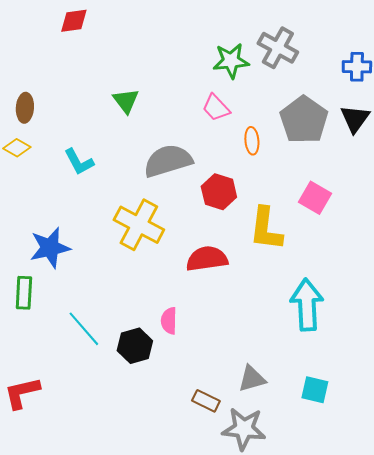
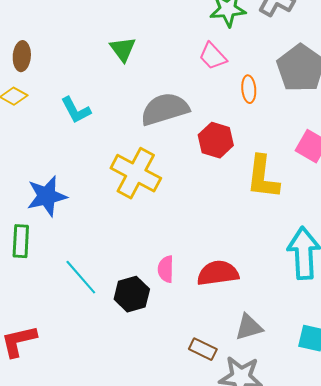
red semicircle: (207, 259) -> (218, 273), moved

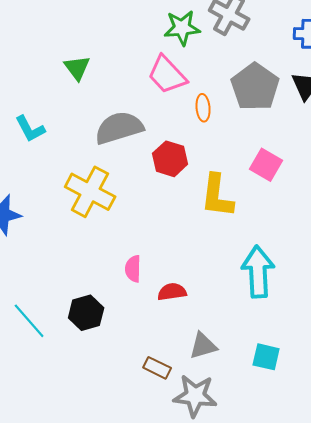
pink trapezoid: (213, 56) -> (167, 75), size x1.4
pink semicircle: (166, 269) -> (133, 269), moved
red semicircle: (218, 273) -> (172, 292), size x0.7
cyan line: (81, 277) -> (29, 321), moved

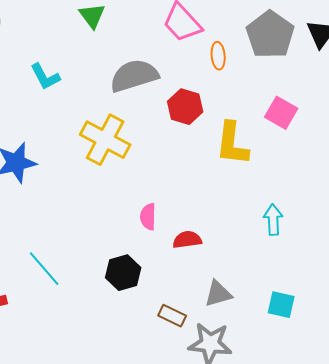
cyan arrow: (258, 272) -> (273, 220), size x0.6
black hexagon: (86, 313) -> (123, 273), moved

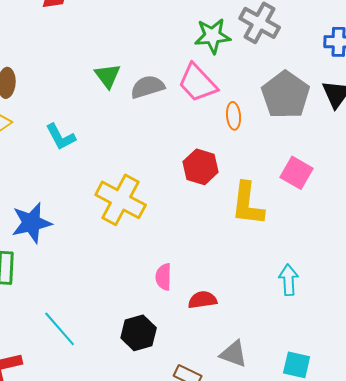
gray semicircle: (134, 76) -> (148, 87), moved, size x0.7
gray triangle: (218, 294) -> (234, 354), turned 36

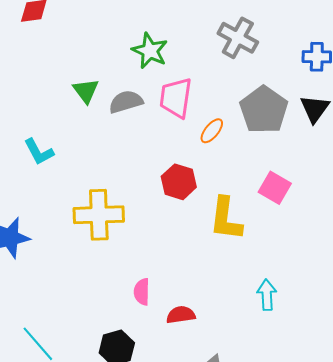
green star: (213, 36) -> (150, 51), moved, turned 30
pink trapezoid: (198, 83) -> (176, 98), turned 51
orange ellipse: (234, 116) -> (212, 131), turned 44
yellow cross: (121, 200) -> (99, 215), turned -30

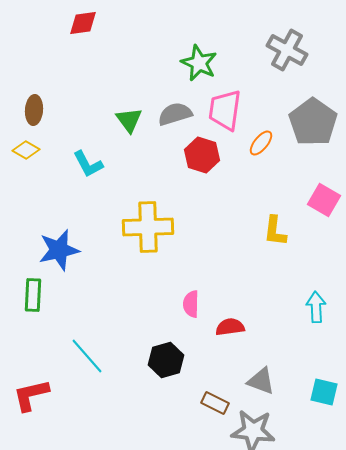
green triangle: (86, 91) -> (129, 120), moved
red hexagon: (179, 182) -> (202, 155), moved
yellow L-shape: (226, 219) -> (275, 231), size x0.7

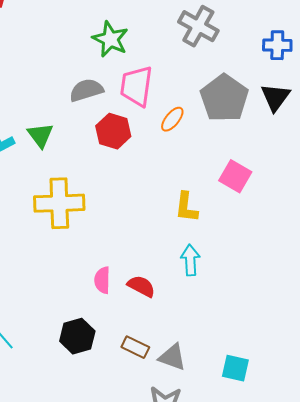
green triangle: (129, 120) -> (40, 135), moved
cyan arrow: (316, 307) -> (190, 260), moved
red semicircle: (230, 327) -> (141, 286), moved, turned 36
brown rectangle: (215, 403) -> (135, 347), moved

